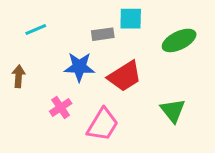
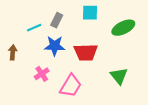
cyan line: (36, 30) -> (34, 28), moved
gray rectangle: (103, 34) -> (57, 20), moved, turned -56
red trapezoid: (124, 76) -> (86, 52), turned 30

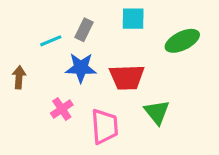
green triangle: (119, 76) -> (157, 112), moved
pink trapezoid: (71, 86) -> (105, 126), turned -35

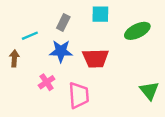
cyan line: (51, 41) -> (30, 36), moved
green triangle: (157, 112) -> (149, 91), moved

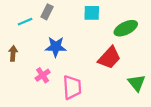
gray rectangle: (63, 23) -> (47, 12), moved
cyan line: (30, 36) -> (25, 22), moved
red trapezoid: (96, 58) -> (109, 58), moved, turned -45

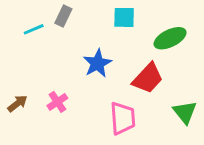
blue star: (56, 47) -> (97, 63), moved, turned -30
brown arrow: (13, 53) -> (17, 103), moved, turned 48
pink trapezoid: (72, 87) -> (123, 118), moved

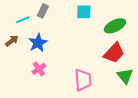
blue star: (97, 63) -> (38, 43), moved
red trapezoid: (148, 78) -> (114, 53), moved
brown arrow: (17, 103) -> (12, 41), moved

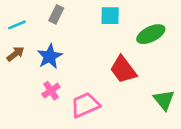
cyan line: (23, 20) -> (17, 25), moved
red trapezoid: (114, 53) -> (123, 70), moved, turned 100
pink trapezoid: (83, 80) -> (85, 105), moved, turned -110

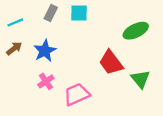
cyan square: (110, 16) -> (79, 13), moved
green triangle: (164, 100) -> (140, 79), moved

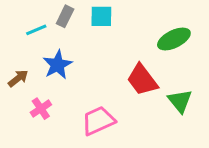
cyan line: (15, 22) -> (36, 30), moved
brown arrow: (14, 48) -> (18, 78), moved
pink cross: (46, 81) -> (41, 109), moved

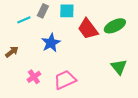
blue star: (57, 65) -> (51, 43), moved
red trapezoid: (142, 80) -> (88, 29), moved
pink cross: (41, 109) -> (34, 77), moved

